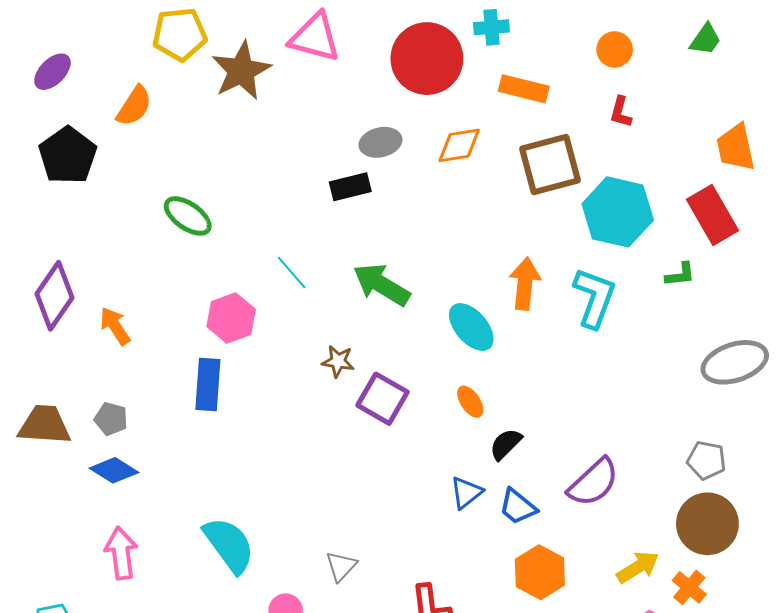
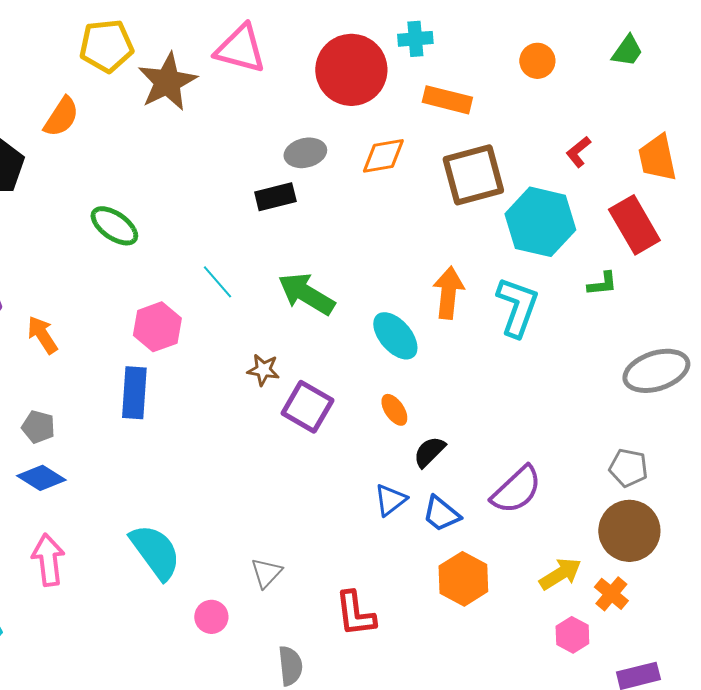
red L-shape: (621, 112) -> (578, 152), moved, turned 36

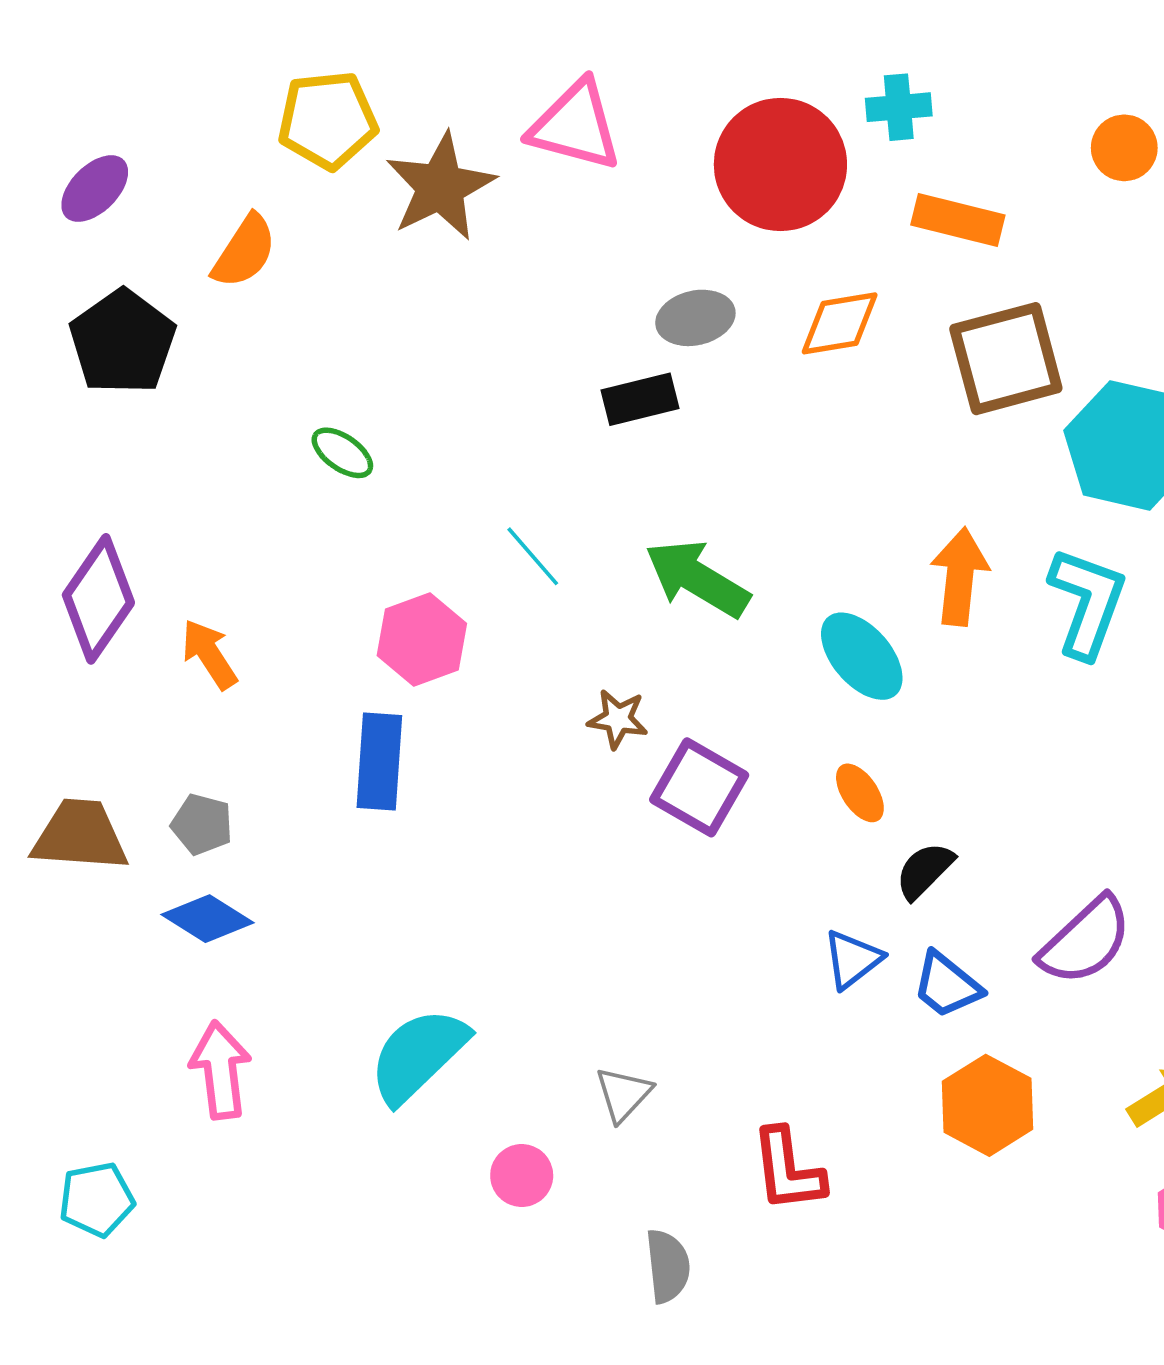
green ellipse: (114, 226) -> (342, 453), size x0.7
cyan semicircle: (155, 552) -> (418, 1055), turned -98

